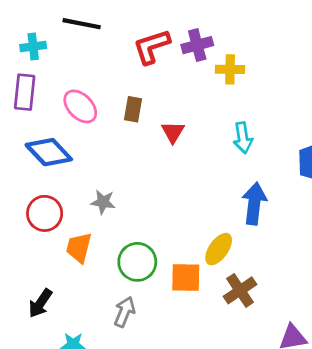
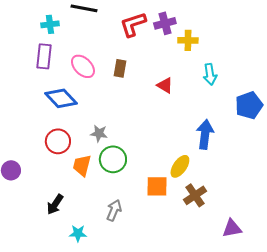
red triangle: (173, 132) -> (165, 85), moved, turned -30
cyan arrow: (243, 138) -> (210, 74), moved
green circle: (137, 262) -> (113, 159), moved

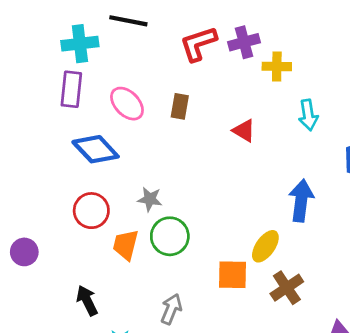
cyan cross: (50, 24) -> (80, 44), size x1.4
black arrow: (55, 204) -> (87, 300), turned 120

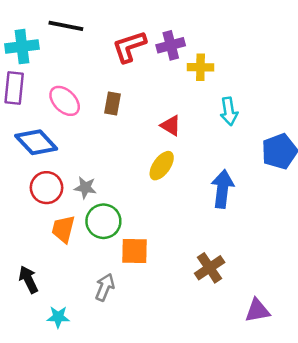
red circle: (91, 211) -> (46, 188), moved
yellow ellipse: (265, 246) -> (162, 166), moved
orange square: (233, 275) -> (134, 251), moved

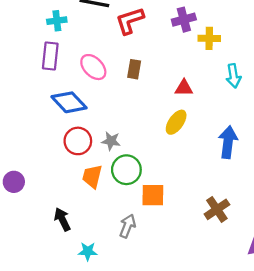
cyan cross: (22, 47) -> (57, 21), size x0.7
red L-shape: (129, 47) -> (130, 21), moved
red triangle: (171, 126) -> (184, 88), turned -30

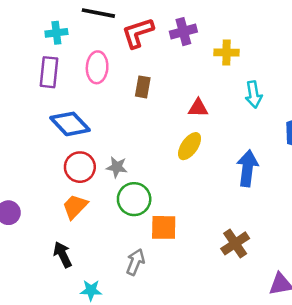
purple cross: (184, 20) -> (183, 32), moved
pink ellipse: (93, 67) -> (97, 67), moved, turned 48
orange trapezoid: (92, 176) -> (75, 207), moved, turned 30

